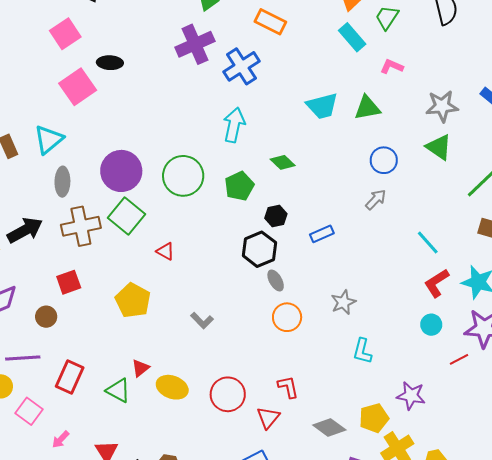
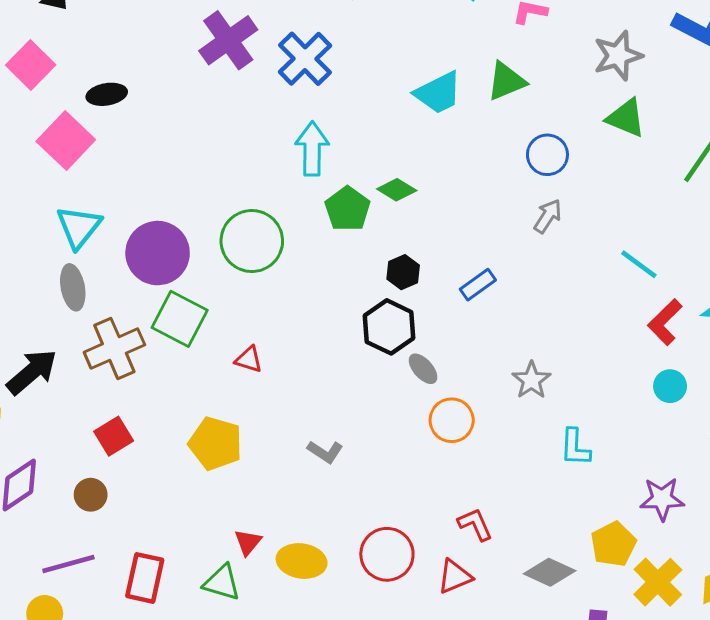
cyan triangle: (49, 140) -> (79, 227), moved
green pentagon: (239, 186) -> (348, 209), moved
red triangle: (268, 418) -> (455, 577), turned 40

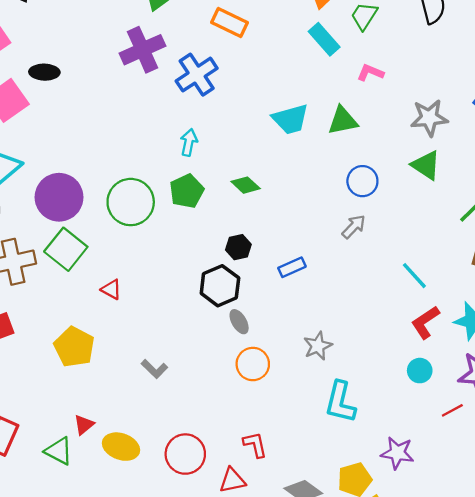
cyan arrow: (312, 149) -> (189, 142), size x0.7
green pentagon: (348, 209) -> (187, 191), moved
cyan L-shape: (575, 447) -> (340, 402), size x1.4

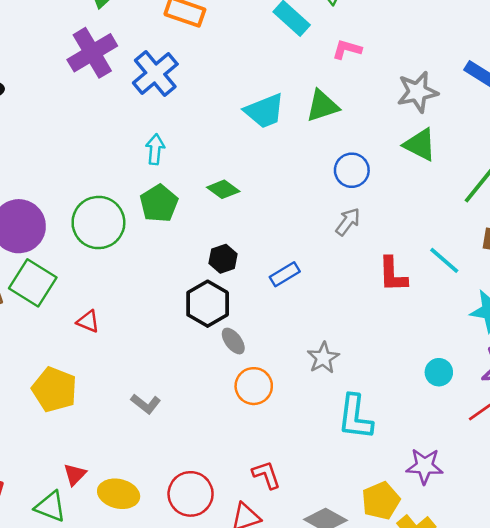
cyan line: (414, 276) -> (444, 260), moved
red L-shape: (425, 322) -> (393, 274), moved, turned -52

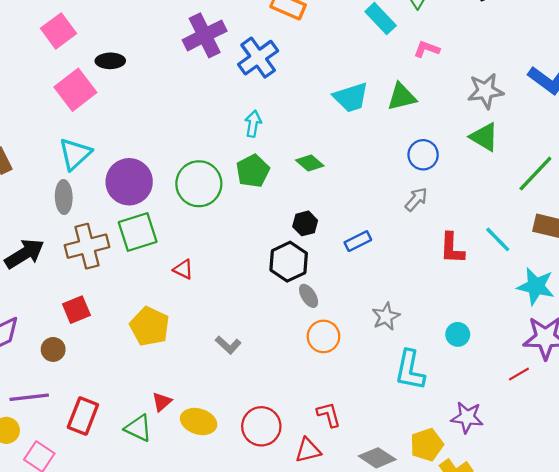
green square: (33, 283) -> (138, 232), turned 36
cyan circle: (439, 372) -> (458, 334), moved

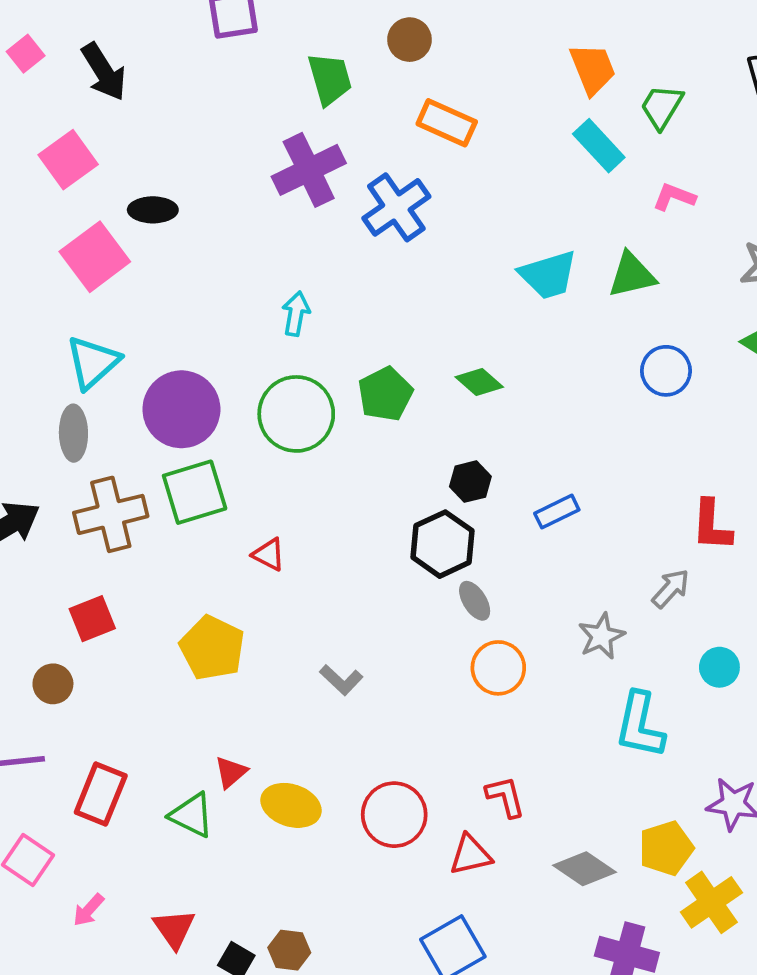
cyan arrow: (253, 124) -> (296, 314), moved
gray arrow: (416, 199) -> (671, 589), moved

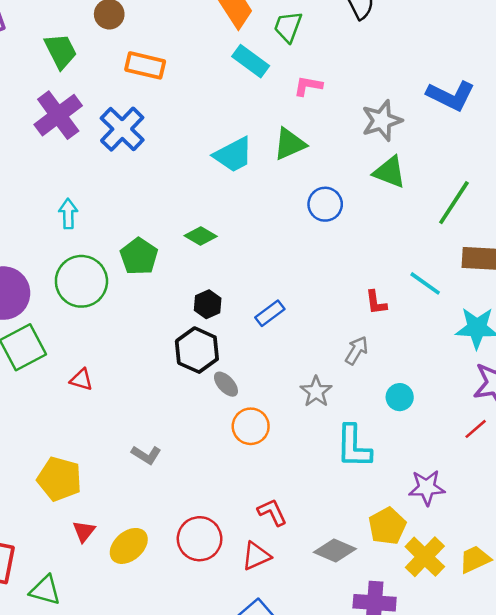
red L-shape: (712, 525) -> (376, 302), size x0.7
yellow pentagon: (212, 648) -> (59, 479), moved
yellow ellipse: (291, 805) -> (129, 546), turned -48
green triangle: (192, 815) -> (45, 590), moved

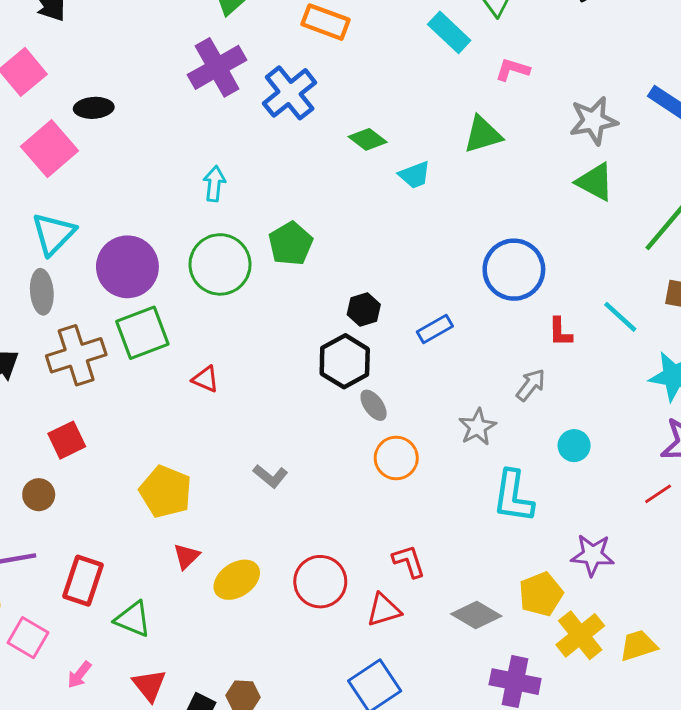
cyan trapezoid: (233, 155) -> (415, 175), moved, size x0.7
blue circle: (325, 204) -> (514, 270), moved, size x1.5
green diamond: (201, 236) -> (368, 139), moved

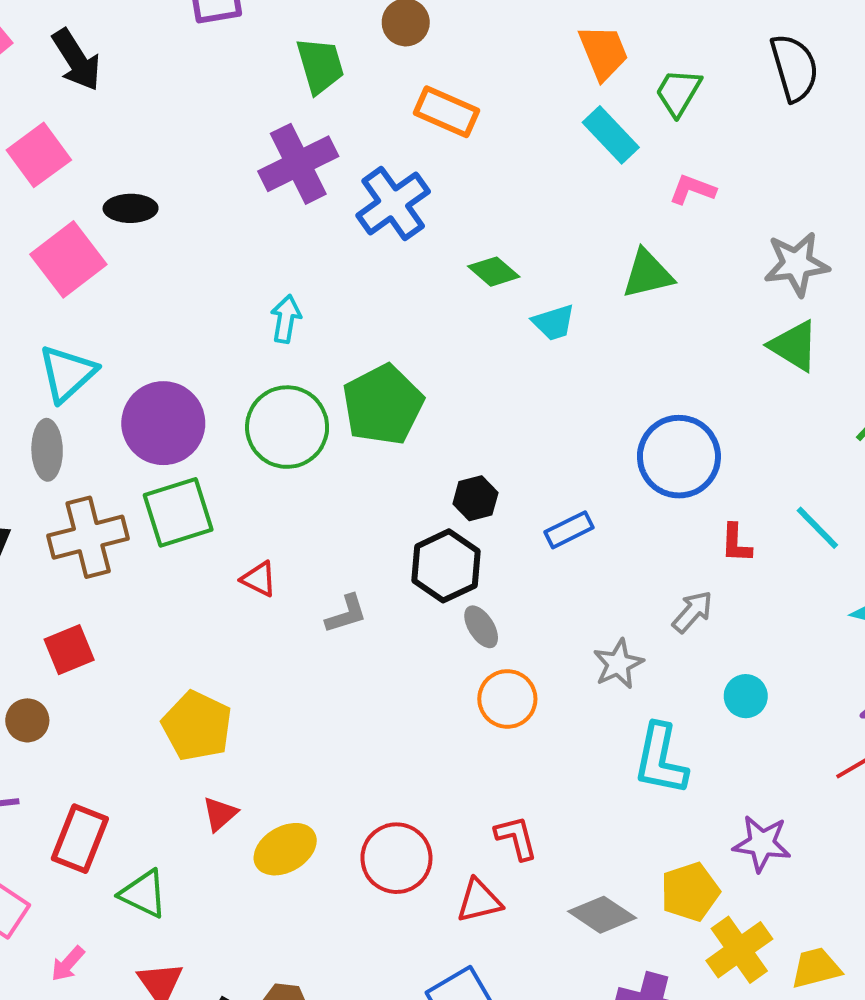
green pentagon: (291, 244) -> (383, 405), size x1.4
gray L-shape: (270, 476) -> (346, 614), moved, turned -60

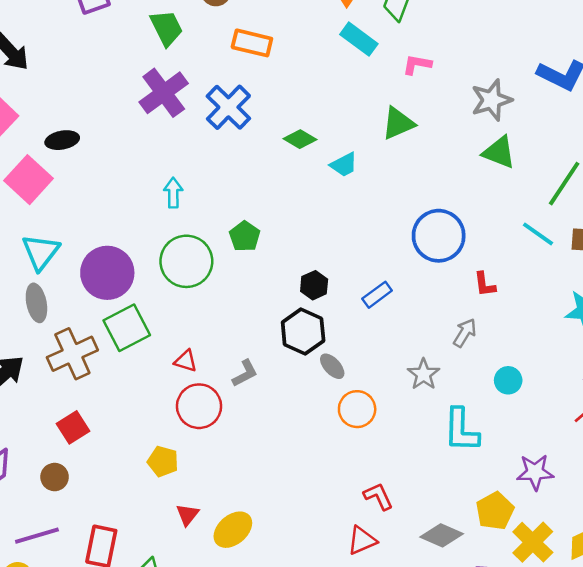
green pentagon: (383, 405) -> (245, 236), size x0.6
cyan line: (817, 528) -> (538, 234), moved
yellow pentagon: (197, 726) -> (163, 461), size x0.7
red circle: (396, 858) -> (199, 406), moved

